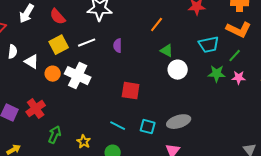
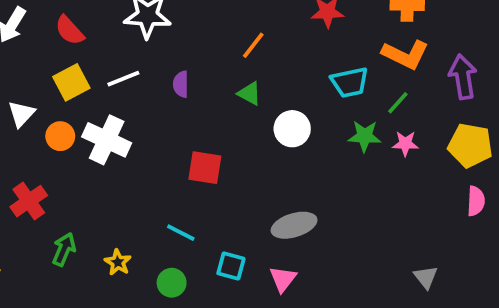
green triangle: (167, 51) -> (250, 93), moved
white triangle: (32, 62) -> (21, 114), turned 42
cyan square: (148, 127) -> (231, 266), moved

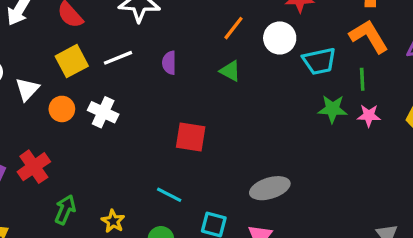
orange L-shape: (405, 55) -> (369, 36), turned -147
green line: (398, 103) -> (362, 79), turned -45
white circle: (292, 129) -> (280, 38), moved
white cross: (107, 140) -> (103, 112), size x0.7

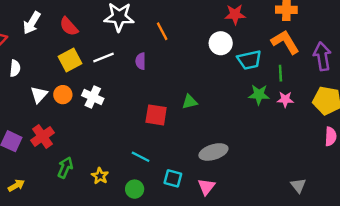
orange line: (233, 28) -> (162, 31), moved, turned -66
green triangle: (230, 71) -> (190, 102), moved, turned -42
white triangle: (27, 89) -> (39, 95), moved

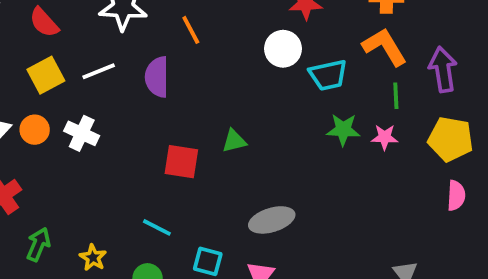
purple semicircle: (141, 61) -> (157, 77), size x1.5
green line: (280, 73) -> (396, 96), moved

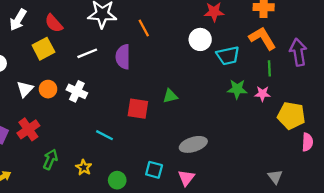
yellow square: (46, 75) -> (43, 49), moved
yellow pentagon: (450, 139) -> (291, 116), moved
pink semicircle: (456, 195) -> (307, 142), moved
cyan line: (157, 227) -> (104, 135), moved

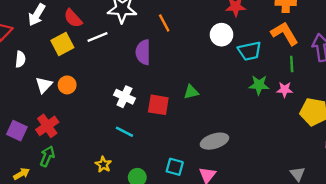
white line: (87, 53) -> (98, 37), moved
white cross: (77, 91) -> (124, 97), moved
green arrow: (50, 159) -> (47, 156), moved

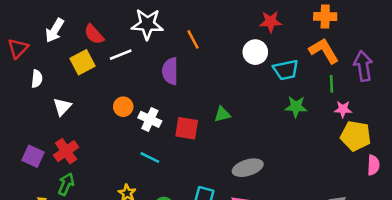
orange circle: (67, 85) -> (123, 107), moved
pink star: (285, 90) -> (343, 109), moved

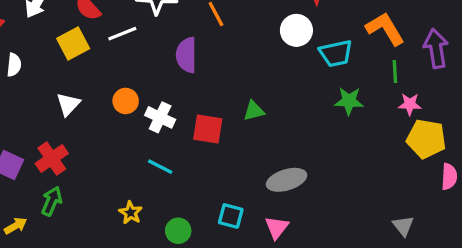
white triangle: (62, 107) -> (68, 104), moved

